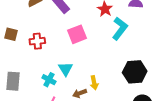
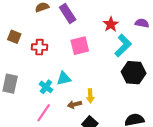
cyan triangle: (66, 69) -> (64, 78), turned 42
black hexagon: (135, 72) -> (134, 73), moved

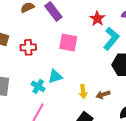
pink square: (80, 46) -> (68, 43), turned 30
brown arrow: (75, 104) -> (103, 95), moved

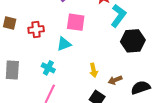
cyan triangle: (55, 76) -> (64, 44), moved
brown arrow: (103, 95) -> (115, 80), moved

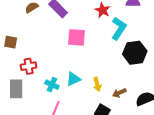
red cross: (36, 30) -> (29, 66), moved
cyan triangle: (64, 44) -> (73, 79), moved

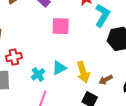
yellow arrow: (97, 84) -> (83, 72), size x1.5
cyan cross: (52, 85) -> (38, 74), turned 32

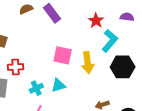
pink square: (61, 26) -> (63, 55), moved
yellow arrow: (83, 72) -> (88, 63), moved

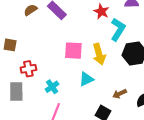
cyan triangle: (58, 85) -> (86, 79), moved

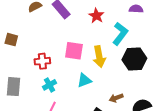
red star: (101, 11) -> (96, 16), moved
red cross: (28, 69) -> (42, 61), moved

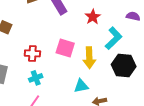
cyan triangle: (84, 80) -> (81, 86), moved

